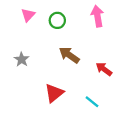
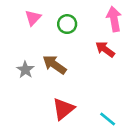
brown arrow: (69, 55) -> (54, 65), moved
red arrow: (104, 69) -> (105, 49), moved

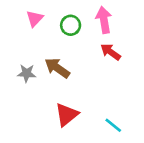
pink arrow: (114, 19) -> (104, 20), moved
gray star: (25, 70) -> (27, 73), turned -30

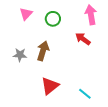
pink arrow: (104, 20) -> (91, 15), moved
brown arrow: (57, 68) -> (43, 51), turned 72

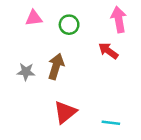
pink triangle: (26, 14) -> (34, 18), turned 40
cyan line: (85, 94) -> (111, 123), turned -32

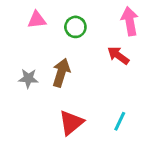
cyan line: (111, 123) -> (120, 121), moved, turned -72

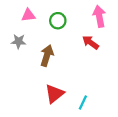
gray star: (28, 78) -> (19, 41), moved
cyan line: (120, 121) -> (83, 102), moved

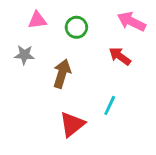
pink arrow: (99, 16) -> (131, 21), turned -54
cyan line: (83, 102) -> (110, 105), moved

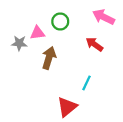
pink triangle: (37, 20) -> (37, 33), moved
red triangle: (72, 124) -> (67, 107), moved

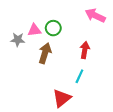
green circle: (60, 22) -> (53, 28), moved
red arrow: (94, 44) -> (85, 50), moved, turned 63

